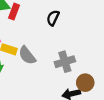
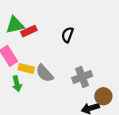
red rectangle: (14, 12) -> (29, 31), turned 49

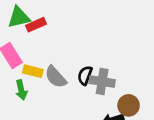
black semicircle: (67, 35) -> (85, 75), moved
gray cross: (82, 77) -> (102, 82), turned 30

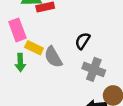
black semicircle: (85, 75) -> (83, 41), moved

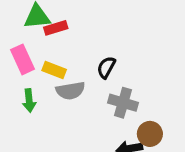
yellow rectangle: (34, 48) -> (54, 70), moved
gray semicircle: (53, 57) -> (70, 91), turned -65

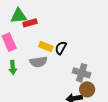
yellow rectangle: (54, 70) -> (46, 46), moved
gray cross: (123, 103) -> (82, 73), moved

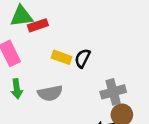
gray semicircle: (38, 62) -> (50, 93), moved
gray cross: (82, 73) -> (113, 92), turned -30

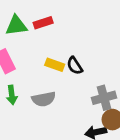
red rectangle: (38, 25) -> (43, 23), moved
black semicircle: (83, 58) -> (75, 66), turned -60

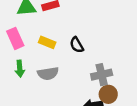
yellow rectangle: (55, 65) -> (47, 42), moved

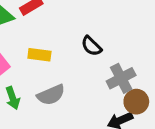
black semicircle: (77, 45) -> (91, 46), moved

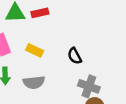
gray cross: (121, 78) -> (89, 86), turned 30

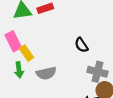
yellow rectangle: (35, 50) -> (26, 53), moved, turned 35

